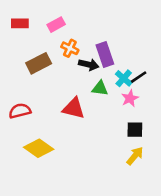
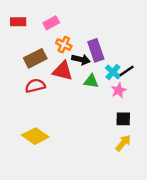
red triangle: (74, 108) -> (63, 71), moved
red semicircle: (20, 111) -> (35, 86), moved

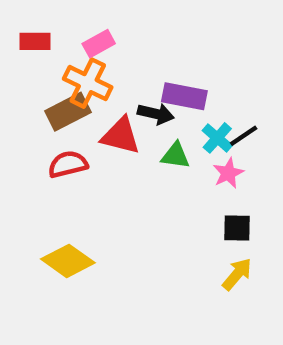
orange cross: (64, 45) -> (88, 83), moved, size x1.5
purple rectangle: (96, 50) -> (184, 96), turned -60

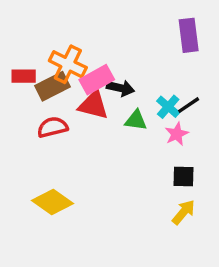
red rectangle: (35, 41) -> (24, 76), moved
pink rectangle: (99, 44) -> (97, 80), moved, size x1.4
purple rectangle: (184, 96) -> (189, 35), moved, turned 72

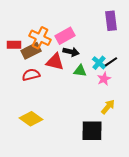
pink rectangle: (97, 80) -> (65, 36), moved
black square: (183, 176) -> (92, 131), moved, size x1.6
yellow arrow: (183, 212) -> (108, 107), moved

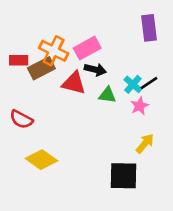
red semicircle: (31, 75) -> (21, 119), moved, turned -138

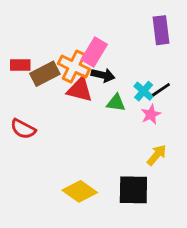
pink rectangle: (87, 48) -> (94, 52), turned -30
orange cross: (54, 51) -> (74, 66), moved
yellow diamond: (41, 160) -> (80, 191), moved

